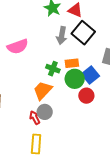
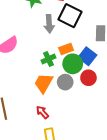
green cross: (53, 69) -> (48, 59), turned -32
gray circle: (45, 112) -> (65, 82), moved

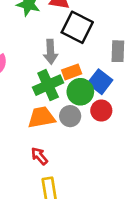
gray arrow: (49, 24) -> (51, 52), moved
green cross: (48, 59) -> (48, 85), size x1.5
orange trapezoid: (44, 83) -> (41, 117), turned 50

